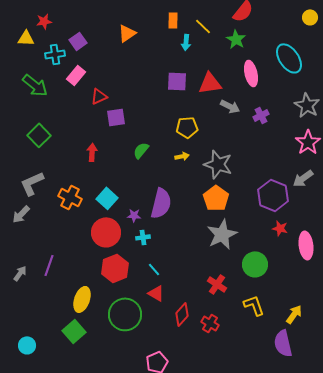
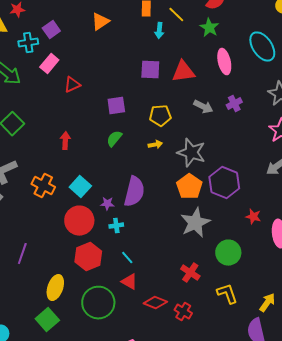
gray arrow: (230, 106) -> (203, 107), moved
purple square: (116, 117) -> (116, 106), moved
purple hexagon: (273, 195) -> (224, 183), moved
red diamond: (182, 314) -> (155, 303), turned 70

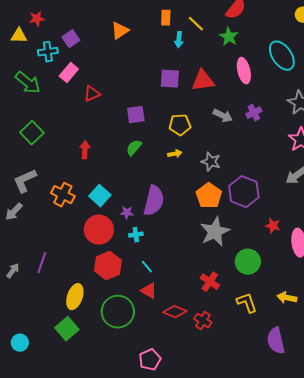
gray star: (191, 153) -> (211, 162), size x0.7
yellow arrow: (267, 303) -> (287, 298), moved, turned -114

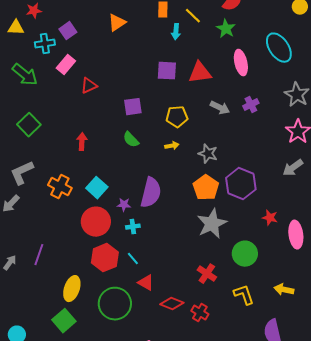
green semicircle: (134, 148) -> (131, 140), turned -84
cyan line: (147, 267) -> (133, 259), moved

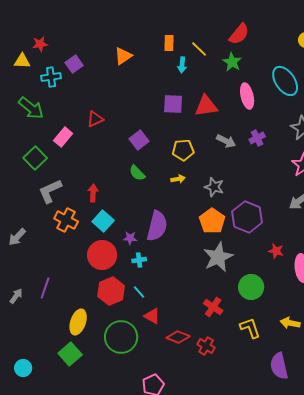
pink rectangle: (66, 65) -> (63, 137), moved
purple square: (133, 107) -> (139, 140), turned -30
red arrow: (82, 142) -> (93, 193), moved
gray L-shape: (22, 173) -> (50, 191), moved

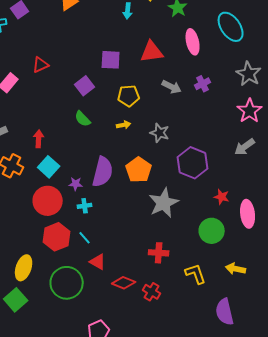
purple square: (173, 104) -> (111, 60), moved
orange pentagon: (212, 221) -> (139, 170), moved
green circle: (251, 287) -> (212, 231), moved
red cross: (213, 307) -> (159, 253), turned -30

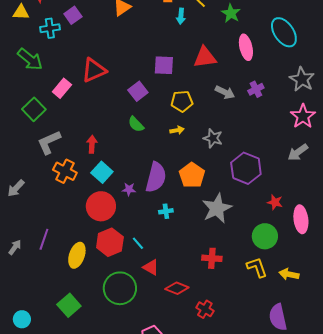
red triangle: (41, 65) -> (94, 70), size x1.5
cyan cross: (85, 206) -> (166, 211), moved
yellow ellipse: (24, 268) -> (77, 255), moved
yellow L-shape: (196, 274) -> (257, 267), moved
red cross: (152, 292) -> (205, 309), moved

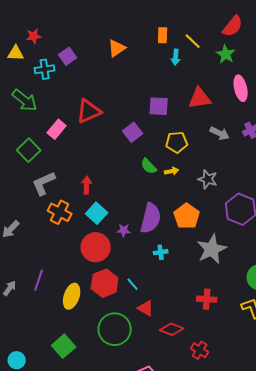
green semicircle: (136, 124) -> (149, 166), moved

